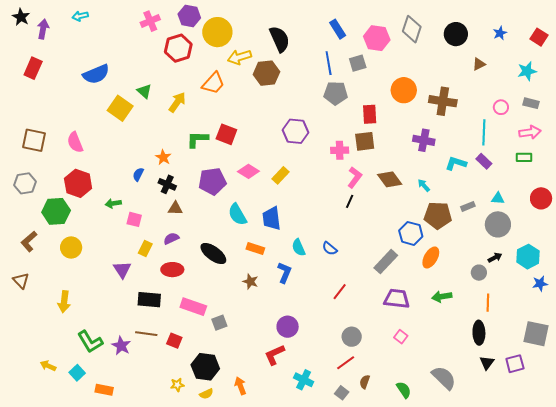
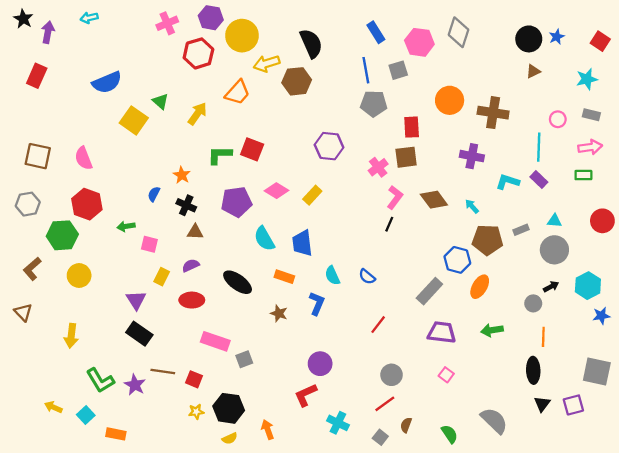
black circle: (456, 34) -> (529, 39), moved
pink cross: (340, 150) -> (378, 167), turned -36
black rectangle: (149, 300) -> (139, 334), moved, turned 30
yellow star: (177, 385) -> (196, 412), moved

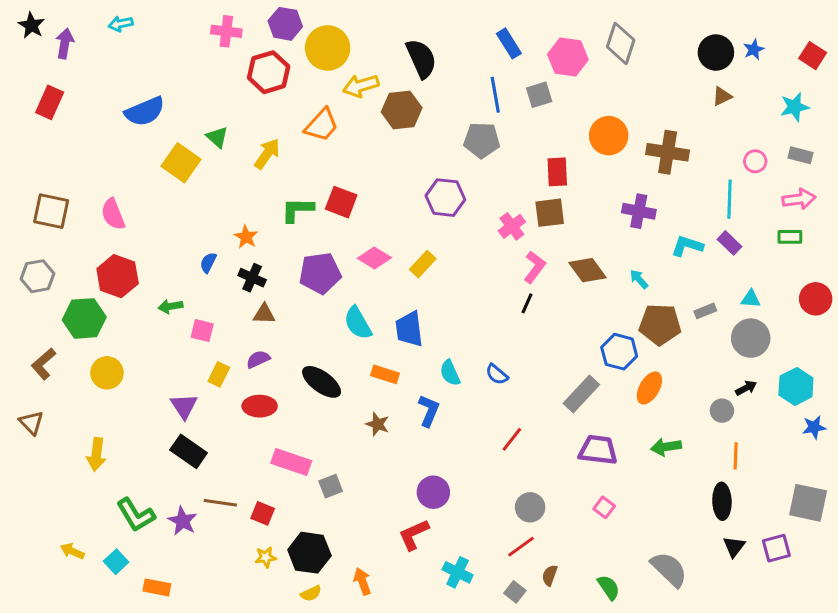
pink cross: (167, 23) -> (226, 31), turned 30
gray pentagon: (374, 104) -> (482, 140), moved

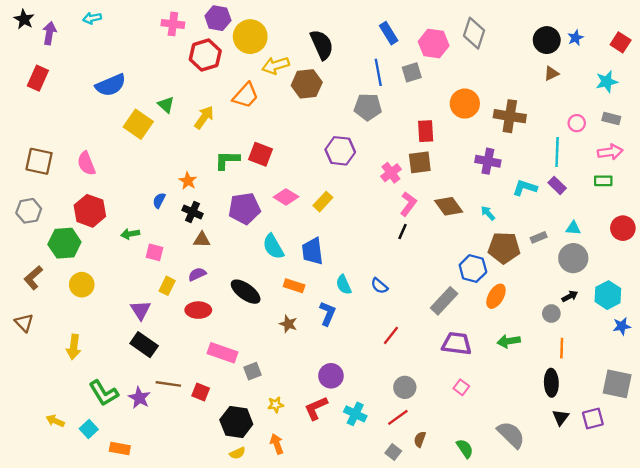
yellow star: (266, 557) -> (276, 405), moved
cyan cross: (458, 572) -> (355, 414), moved

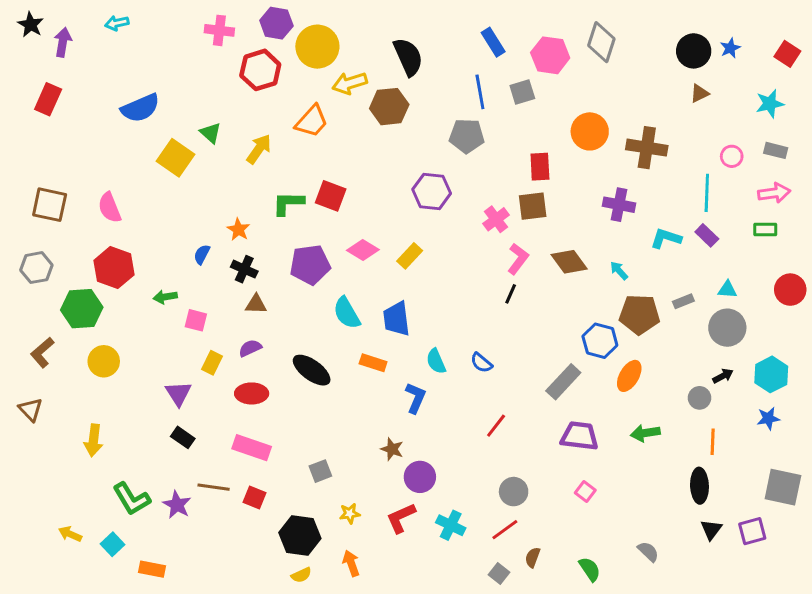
brown star: (288, 324) -> (392, 449), moved
blue star: (622, 326) -> (768, 418), moved
black rectangle: (144, 345) -> (183, 437), size x0.7
pink rectangle: (223, 353) -> (252, 448), moved
gray semicircle: (511, 435) -> (648, 552), size x0.6

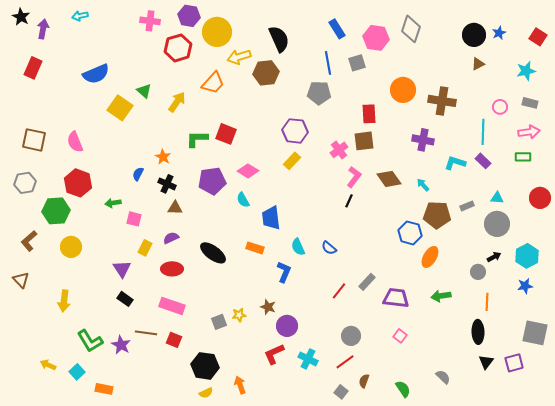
yellow rectangle: (410, 256) -> (292, 161), moved
cyan semicircle: (347, 313) -> (243, 200), moved, size x0.7
gray rectangle: (563, 382) -> (367, 282), moved, size x0.7
yellow star: (350, 514) -> (239, 315), moved

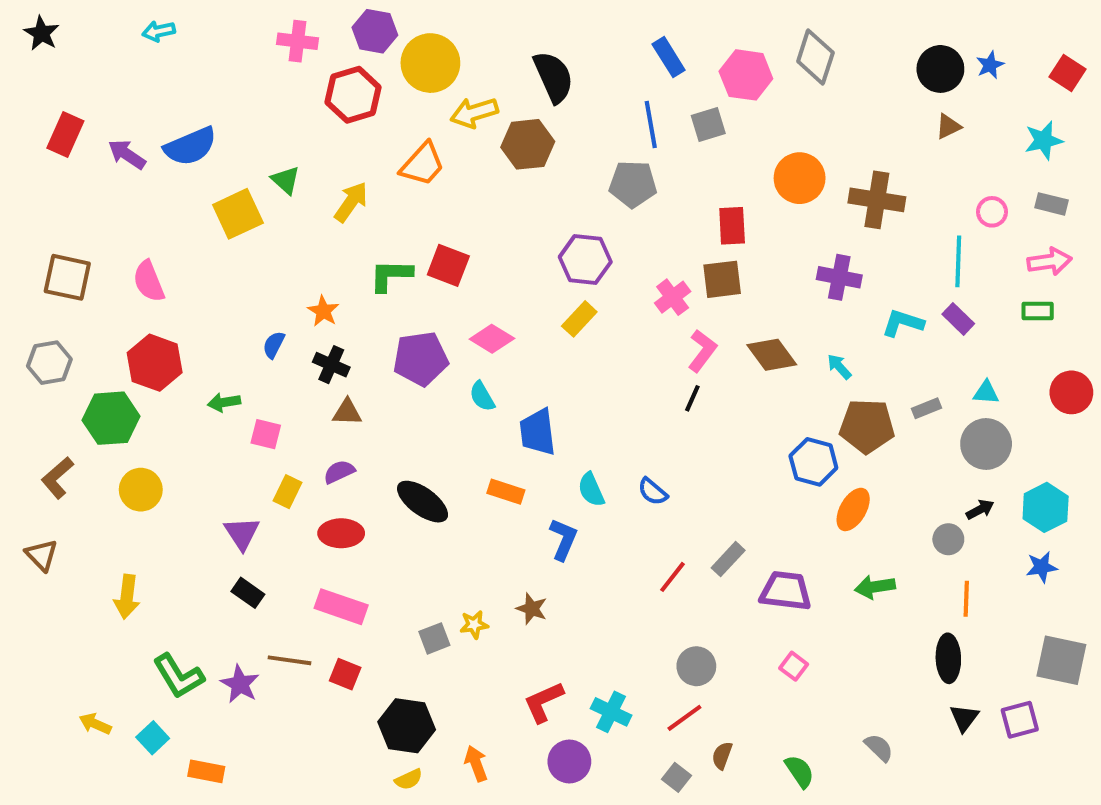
purple arrow: (43, 29) -> (127, 154), moved, turned -66
yellow square: (120, 108) -> (238, 214), turned 30
purple circle: (287, 326) -> (569, 761), moved

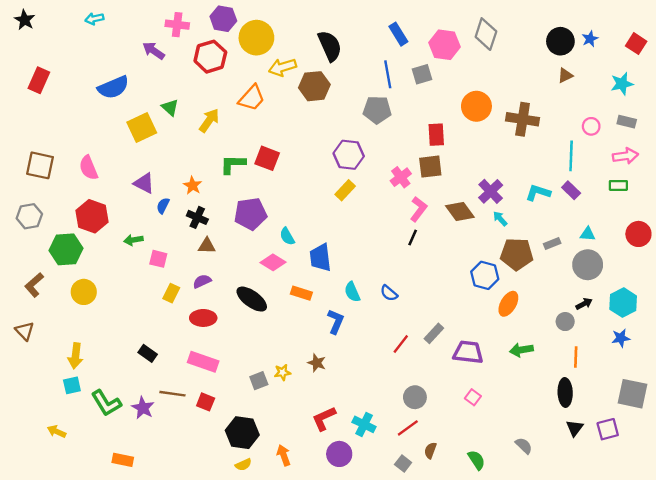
purple arrow: (127, 154) -> (154, 51), moved
purple cross: (839, 277) -> (491, 191), moved, turned 35
pink diamond: (492, 339) -> (273, 262), moved
purple triangle: (242, 533) -> (144, 183), moved, turned -30
cyan square: (153, 738) -> (72, 385), moved, turned 30

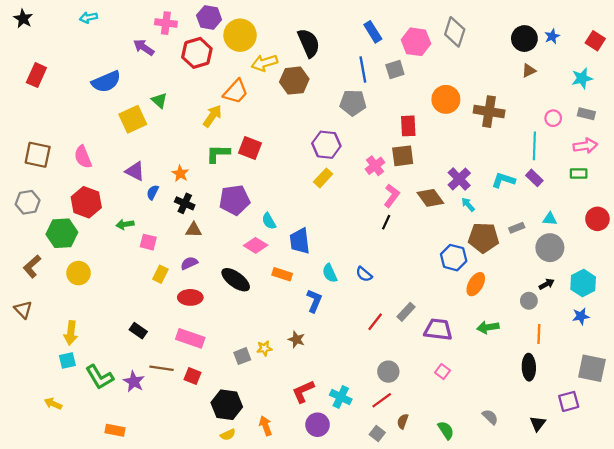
yellow arrow: (209, 120) -> (212, 116), moved
black triangle: (575, 428) -> (538, 424), moved

